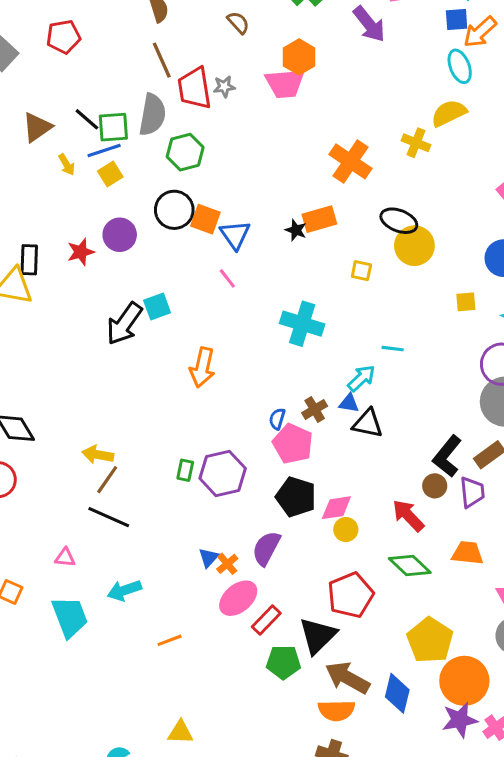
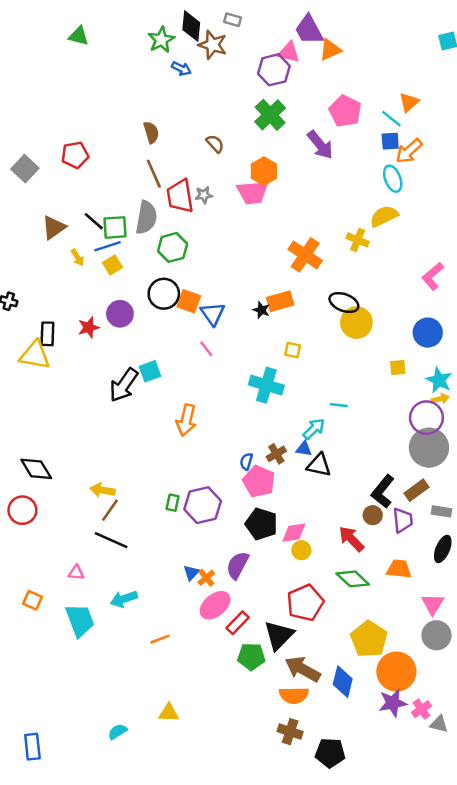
yellow square: (361, 271) -> (293, 350), moved

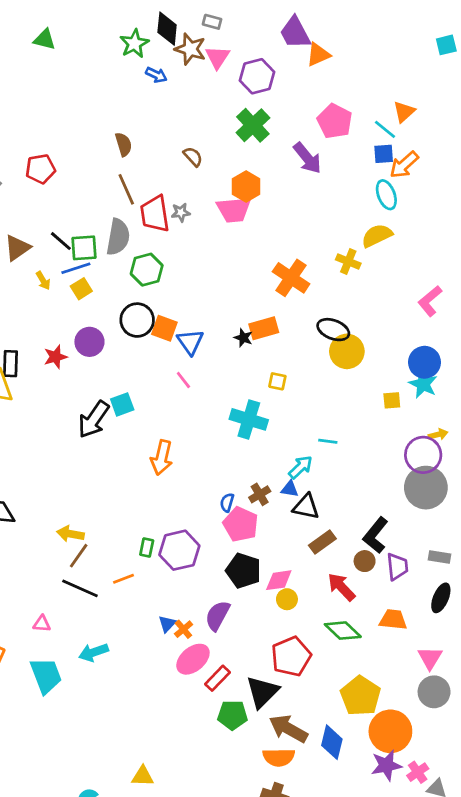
pink triangle: (289, 52) -> (217, 57), moved, turned 50
cyan star: (439, 380) -> (423, 384), moved
brown rectangle: (416, 490) -> (322, 542), moved
orange line: (160, 639) -> (124, 579), moved

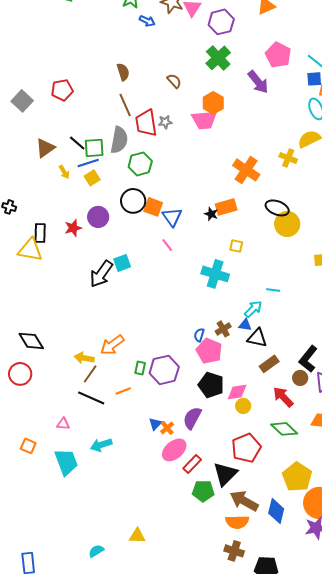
orange arrow: (162, 458) -> (112, 345), moved, turned 40

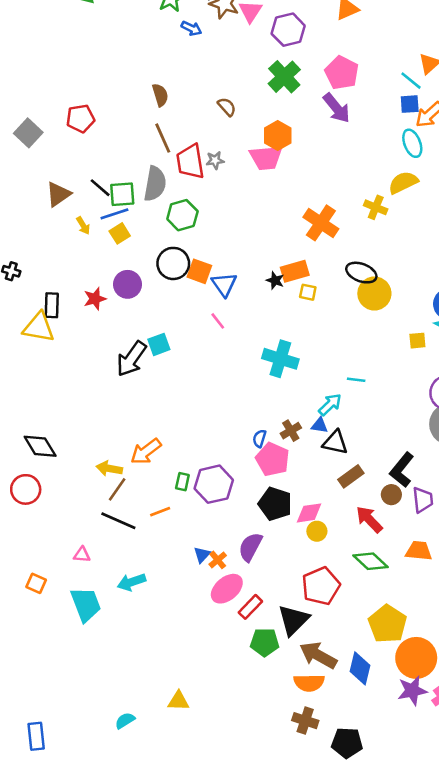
pink pentagon: (278, 55) -> (342, 73), moved
yellow square: (236, 246) -> (308, 292), moved

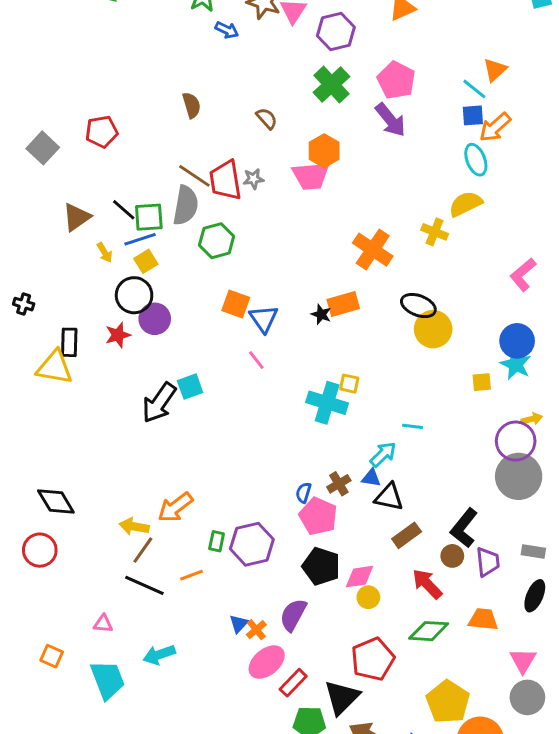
brown line: (163, 138) -> (194, 176), moved, turned -32
black circle: (173, 263) -> (134, 295), moved
yellow square: (308, 292) -> (349, 384), moved
green diamond: (370, 561) -> (429, 631), turned -40

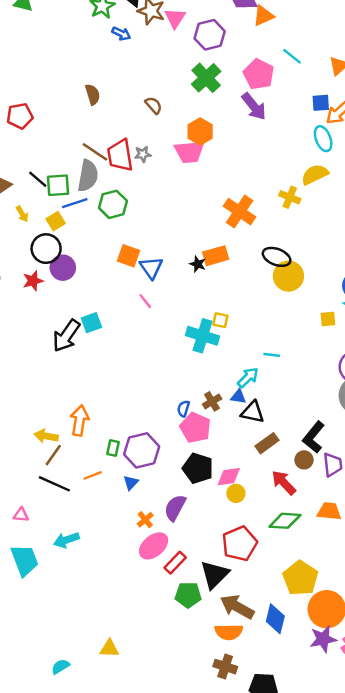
cyan line: (474, 89) -> (292, 56), moved
blue line: (140, 239) -> (75, 203), moved
orange arrow: (175, 507) -> (80, 421), turned 136
blue triangle: (239, 624) -> (131, 483), moved

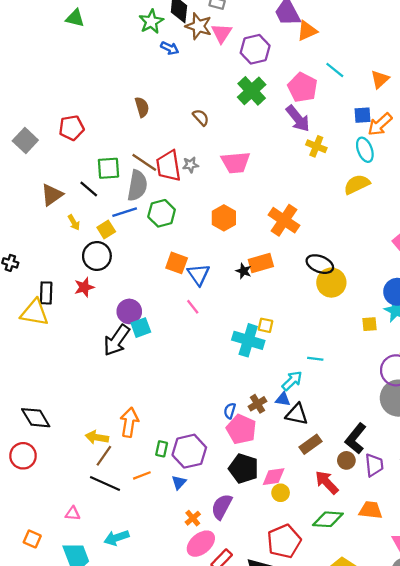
orange hexagon: (200, 132) -> (224, 218), moved
green square: (58, 185) -> (108, 168), moved
yellow cross: (290, 197) -> (316, 146), moved
purple circle: (63, 268) -> (129, 311), moved

